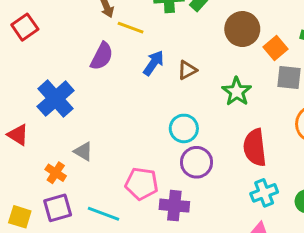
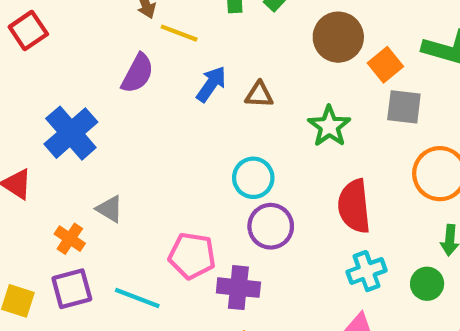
brown triangle: (187, 70) -> (259, 95), turned 30

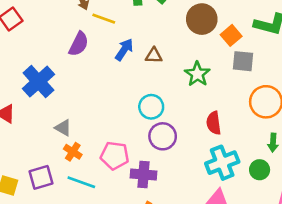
red semicircle: (354, 206) -> (214, 123), size x0.7
orange cross: (70, 239) -> (73, 152), moved
cyan cross: (367, 271) -> (222, 163), size x1.4

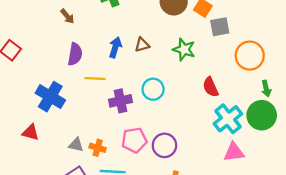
yellow line: (104, 19) -> (95, 79), moved
gray triangle: (63, 128) -> (76, 145), moved
purple circle: (163, 136) -> (164, 145), moved
green circle: (260, 170) -> (262, 115), size x1.6
purple cross: (144, 175) -> (120, 101), moved

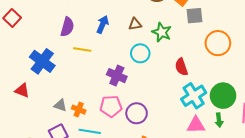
brown triangle: (142, 45) -> (135, 24), moved
cyan circle: (153, 89) -> (140, 53), moved
green arrow: (266, 89) -> (219, 120), moved
purple cross: (120, 101) -> (117, 76), moved, turned 30

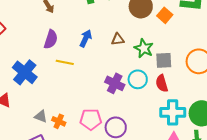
gray square: (194, 16) -> (164, 60), moved
cyan circle: (140, 53) -> (138, 79), moved
purple cross: (117, 76) -> (115, 83), moved
cyan cross: (194, 96) -> (173, 112), turned 30

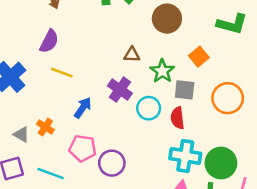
orange square: (165, 15) -> (199, 57), moved
blue arrow: (86, 38) -> (83, 108), moved
purple cross: (115, 83) -> (120, 90), moved
orange cross: (59, 121) -> (45, 127), moved

